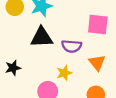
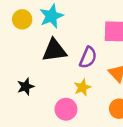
purple semicircle: (72, 46) -> (88, 58), turned -66

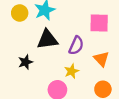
black star: (26, 87) -> (25, 62), moved

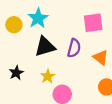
black star: (25, 62) -> (16, 73), moved
yellow star: (71, 71) -> (48, 76), moved

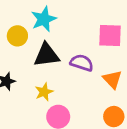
yellow circle: (14, 25) -> (17, 36), moved
purple semicircle: (74, 48) -> (82, 63), turned -96

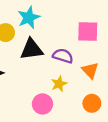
yellow star: (44, 92) -> (59, 84), moved

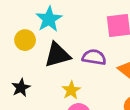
yellow star: (59, 84) -> (71, 90), moved

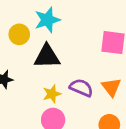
purple semicircle: (94, 57) -> (81, 88), moved

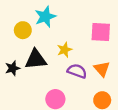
black triangle: (47, 56) -> (36, 59), moved
yellow star: (52, 94) -> (65, 50), moved

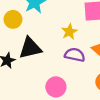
yellow star: (65, 50) -> (69, 32), moved

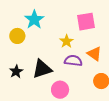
black triangle: (30, 48) -> (42, 69), moved

